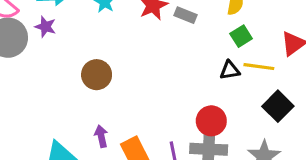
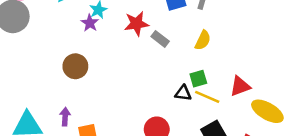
purple star: (45, 27) -> (90, 23), moved
green square: (241, 36) -> (198, 79), moved

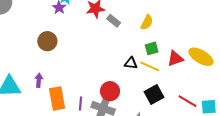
green square: (198, 79) -> (152, 48), moved
yellow ellipse: (267, 111) -> (201, 57), moved

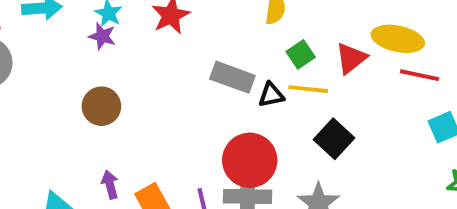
gray rectangle: (114, 21) -> (232, 77), moved, size x1.5
red circle: (110, 91) -> (250, 160), size x1.4
red line: (187, 101) -> (420, 75), moved

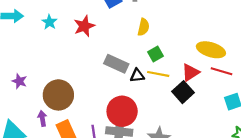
purple star: (102, 36) -> (19, 81), moved
red triangle: (351, 58) -> (190, 73), moved
brown circle: (101, 106) -> (58, 95), moved, size x1.4
black square: (334, 139) -> (183, 92), moved

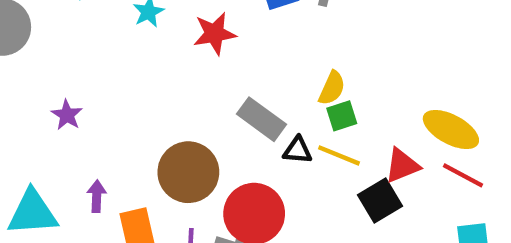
yellow semicircle: (143, 27) -> (332, 88), moved
brown circle: (58, 95) -> (188, 172), moved

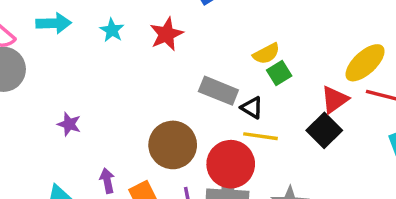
yellow semicircle: (332, 88) -> (266, 54), turned 52
yellow ellipse: (451, 129) -> (365, 63), turned -57
black triangle: (298, 150) -> (252, 108), turned 40
yellow line: (339, 155) -> (261, 136), moved

